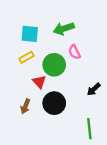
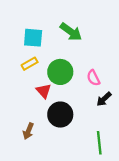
green arrow: (64, 29) -> (71, 32), turned -126
pink semicircle: (74, 52) -> (93, 78), moved
brown arrow: (25, 106) -> (28, 131), moved

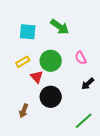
yellow rectangle: (30, 64) -> (23, 62), moved
pink semicircle: (93, 78) -> (81, 58), moved
green line: (99, 143) -> (84, 121), turned 54

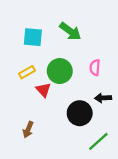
pink semicircle: (81, 58) -> (95, 68), turned 32
black arrow: (88, 84) -> (103, 98), turned 40
black circle: (51, 97) -> (80, 113), moved

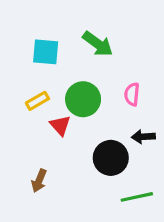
green line: (98, 141) -> (137, 197), turned 30

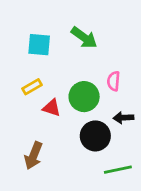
green circle: (83, 99) -> (84, 97), moved
red triangle: (60, 125) -> (52, 108), turned -30
brown arrow: (39, 181) -> (33, 156), size x1.4

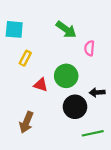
cyan square: (39, 45) -> (14, 29), moved
pink semicircle: (114, 81) -> (89, 48), moved
yellow rectangle: (32, 87) -> (25, 58), moved, turned -32

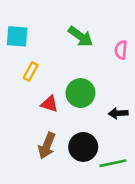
pink semicircle: (89, 48) -> (121, 50), moved
black circle: (75, 107) -> (83, 147), moved
brown arrow: (26, 122) -> (47, 146), moved

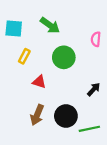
green arrow: (80, 36) -> (50, 25), moved
green circle: (80, 93) -> (64, 57), moved
black arrow: (118, 113) -> (94, 89), turned 136

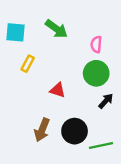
pink semicircle: (96, 39) -> (96, 44), moved
green circle: (64, 57) -> (96, 73), moved
red triangle: (39, 82) -> (58, 90), moved

